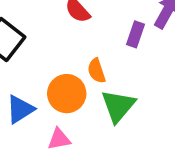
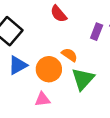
orange semicircle: (96, 71) -> (69, 55), turned 140
blue triangle: (20, 109) -> (18, 65), moved

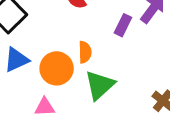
orange semicircle: (69, 55) -> (85, 52), turned 49

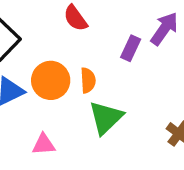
orange circle: (57, 68) -> (51, 80), moved

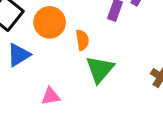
orange circle: (51, 80) -> (50, 22), moved

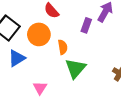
pink triangle: (51, 96) -> (40, 88), turned -48

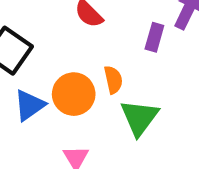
orange circle: (39, 34) -> (74, 94), moved

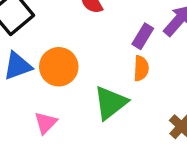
orange semicircle: (113, 80) -> (141, 68), moved

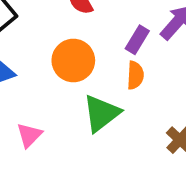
orange circle: (59, 67) -> (73, 61), moved

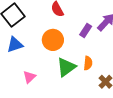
orange semicircle: (135, 75) -> (88, 63), moved

